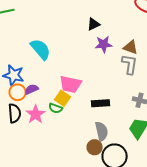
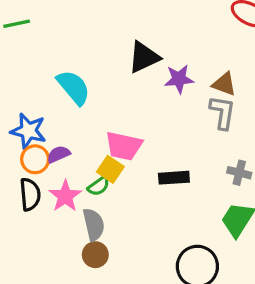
black triangle: (94, 24) -> (144, 57), moved, size x1.5
green semicircle: (56, 108) -> (99, 186), turned -56
gray semicircle: (102, 131) -> (94, 225), moved
brown circle: (95, 147) -> (95, 255), moved

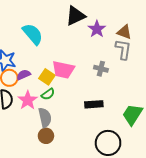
purple star: (179, 79) -> (97, 29), turned -30
yellow square: (110, 169) -> (47, 77), moved
gray cross: (239, 173) -> (101, 69), moved
black rectangle: (174, 178) -> (94, 104), moved

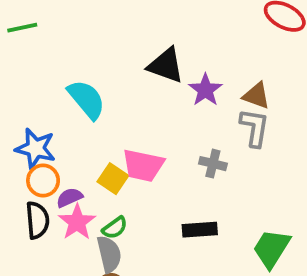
black triangle: (75, 16) -> (166, 65), turned 45
purple semicircle: (24, 75) -> (69, 198), moved
green semicircle: (48, 94) -> (115, 228), moved

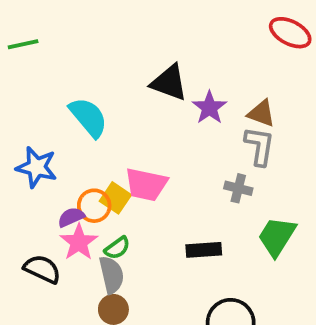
gray cross: (213, 164) -> (238, 188), moved
orange circle: (43, 181) -> (94, 206), moved
black semicircle: (37, 220) -> (42, 269), moved, turned -60
green trapezoid: (271, 248) -> (277, 236), moved

